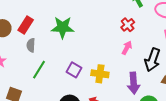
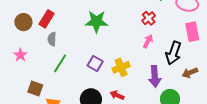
green star: (63, 27) -> (97, 22), moved
yellow cross: (100, 74) -> (121, 67), turned -30

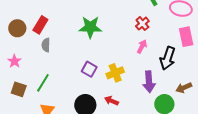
green line: (60, 63) -> (43, 83), moved
brown arrow: (190, 73) -> (184, 88), moved
brown square: (35, 89) -> (19, 89), moved

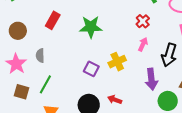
red rectangle: (40, 25) -> (53, 20), moved
gray semicircle: (46, 45) -> (40, 56), moved
pink star: (14, 61) -> (16, 64), size x1.5
yellow cross: (115, 73) -> (117, 62), moved

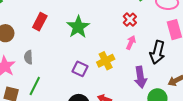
green star: (91, 27) -> (78, 27), turned -30

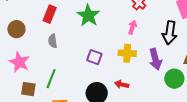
pink arrow: (131, 43) -> (132, 27), moved
gray semicircle: (28, 57) -> (53, 41), moved
yellow cross: (106, 61) -> (127, 53), moved, turned 36

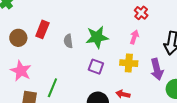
red rectangle: (50, 14) -> (42, 29), moved
green star: (88, 15) -> (97, 37), moved, turned 30
gray semicircle: (53, 41) -> (68, 41), moved

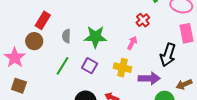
brown circle: (18, 38) -> (34, 41), moved
purple arrow: (157, 69) -> (149, 78), turned -85
green line: (52, 88) -> (63, 66), moved

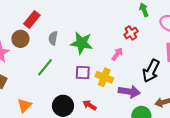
purple square: (90, 66) -> (83, 73), moved, turned -35

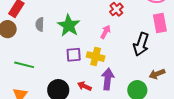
green star: (82, 43) -> (69, 25), turned 30
green line: (45, 67) -> (24, 65), moved, turned 72
purple arrow: (129, 92) -> (108, 79), moved, turned -85

